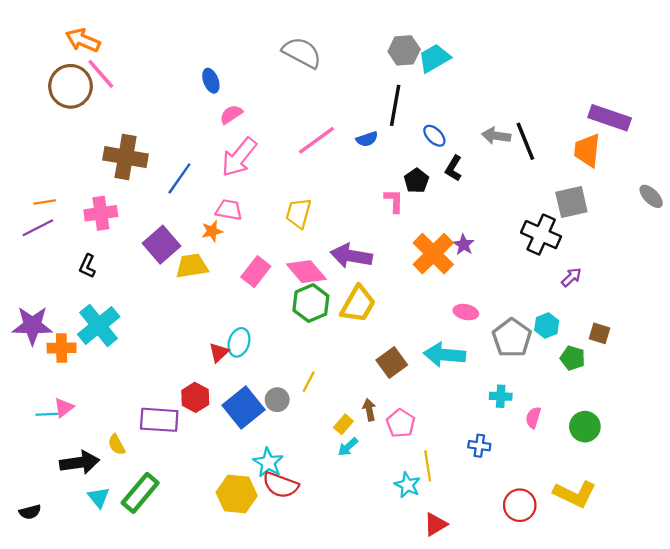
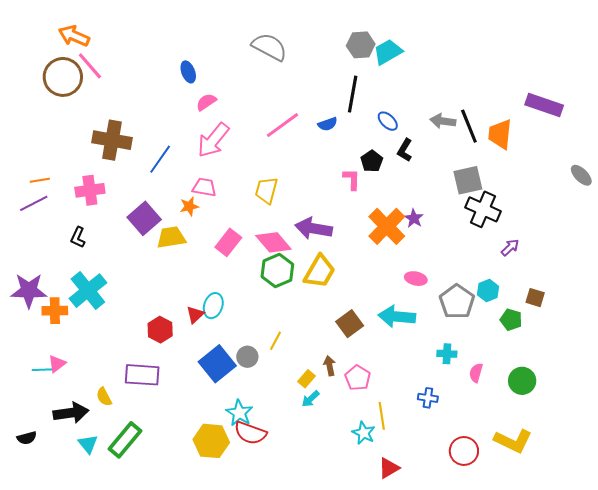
orange trapezoid: (587, 150) -> (500, 134), moved
gray square: (571, 202) -> (468, 180), moved
red hexagon: (195, 397) -> (160, 330), moved
black semicircle: (30, 512) -> (27, 438), moved

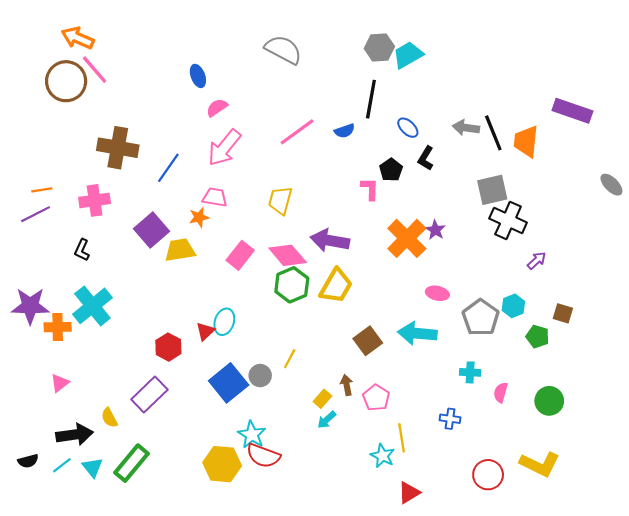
cyan line: (42, 370) -> (62, 465), moved, turned -36
purple rectangle: (142, 375) -> (149, 395), turned -48

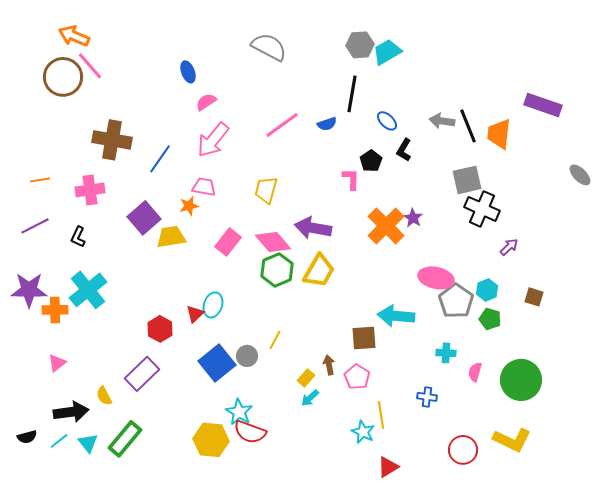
purple line: (35, 214) -> (35, 226), moved
pink ellipse: (437, 293) -> (436, 278), moved, size x1.6
green pentagon: (538, 337) -> (490, 319), moved
brown square: (368, 341) -> (364, 338), moved, turned 32
green circle: (549, 401) -> (521, 380), size x1.5

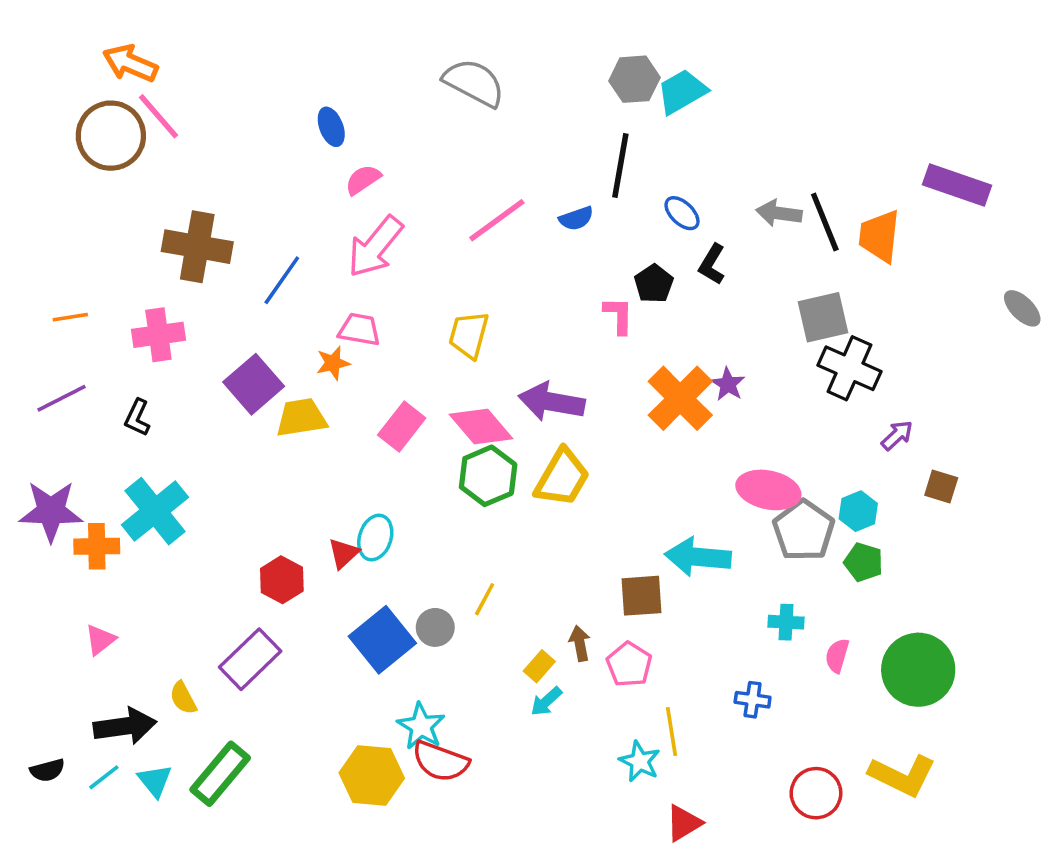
brown square: (534, 297) -> (941, 486), moved

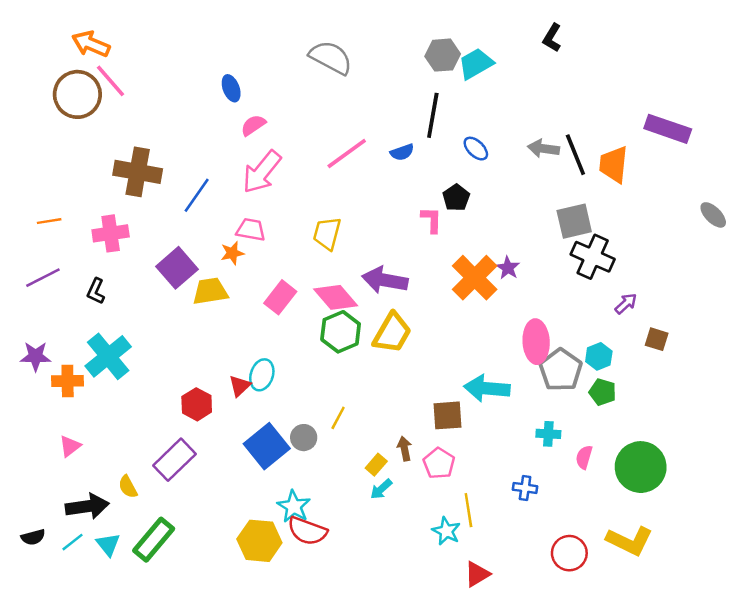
black L-shape: (712, 264) -> (552, 38), moved
pink ellipse: (768, 490) -> (536, 342), turned 75
purple star: (51, 511) -> (36, 356), size x0.7

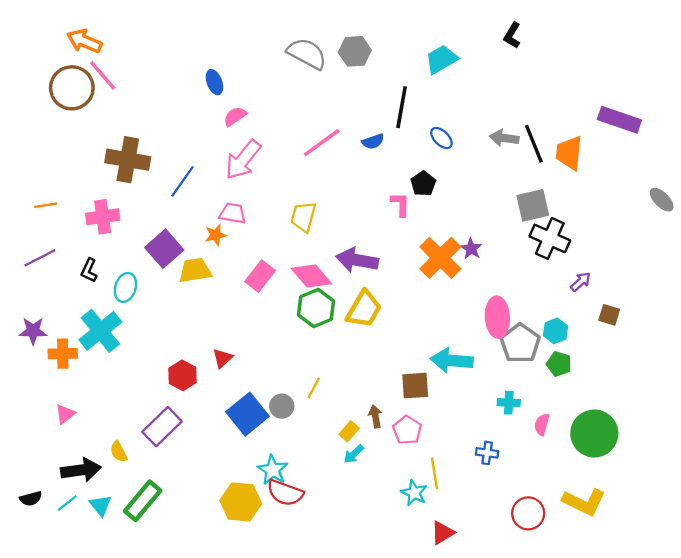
gray hexagon: (443, 55) -> (355, 51), moved
cyan ellipse: (262, 375) -> (125, 287), moved

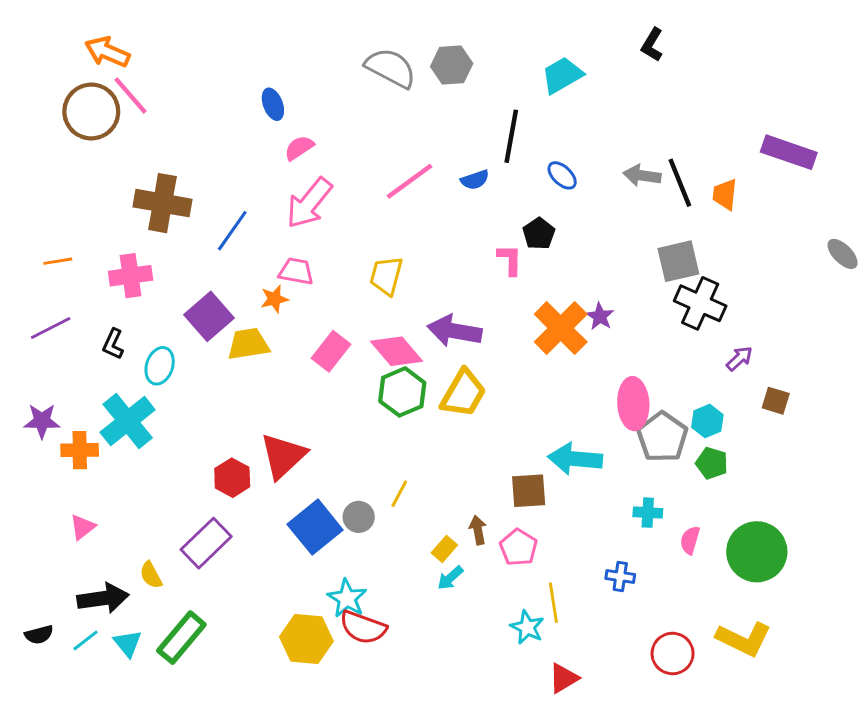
orange trapezoid: (569, 153) -> (725, 194), size x0.7
red triangle: (222, 358) -> (283, 456), size x1.8

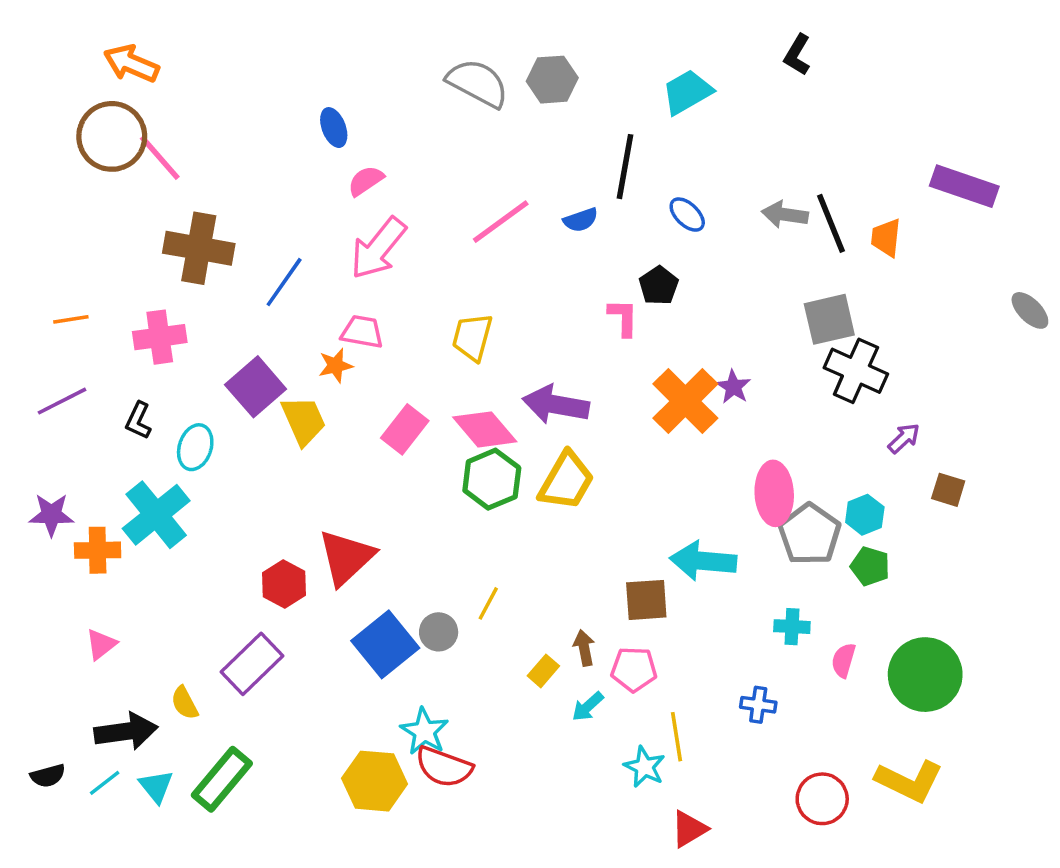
pink line: (131, 96) -> (160, 158), moved
yellow trapezoid: (248, 344) -> (304, 421), turned 75
pink pentagon: (519, 547) -> (634, 669), turned -30
cyan arrow: (450, 578) -> (588, 706), moved

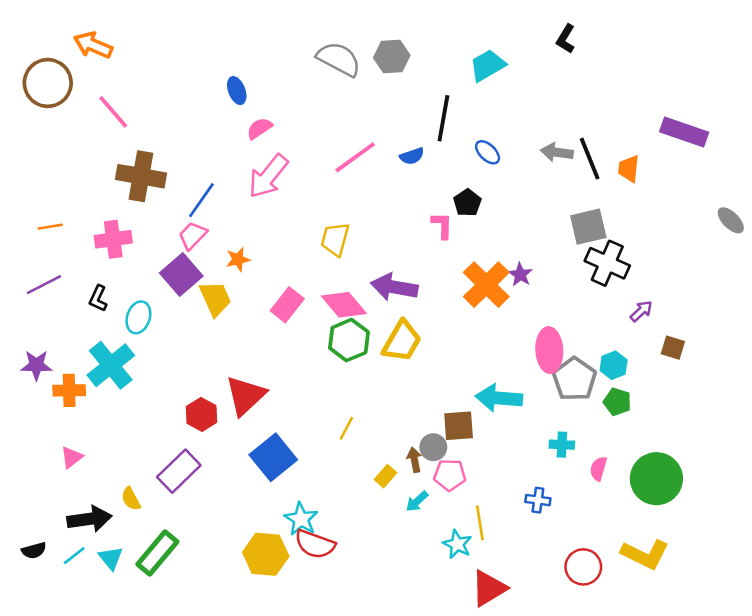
brown circle: (112, 136) -> (48, 83), moved
pink trapezoid: (362, 332) -> (193, 235), moved, turned -56
gray circle: (439, 632) -> (433, 447), moved
red triangle: (689, 829) -> (489, 588), size x1.4

